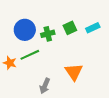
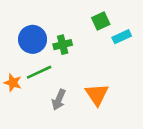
green square: (70, 28) -> (101, 21), moved
gray arrow: (45, 86) -> (59, 100), moved

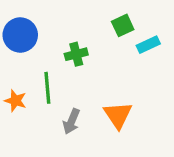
blue circle: (33, 39) -> (20, 35), moved
green line: (39, 72) -> (47, 88), turned -70

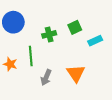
green square: (123, 25) -> (75, 27), moved
cyan rectangle: (148, 45) -> (95, 41), moved

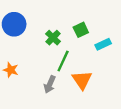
green cross: (49, 34) -> (53, 38), turned -32
green line: (31, 56) -> (63, 61), moved, turned 30

